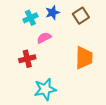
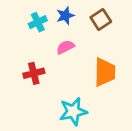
pink semicircle: (44, 38) -> (65, 47), moved
cyan star: (45, 89) -> (73, 111), moved

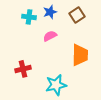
cyan cross: (38, 22) -> (29, 17), turned 32
red cross: (34, 73) -> (23, 69), moved

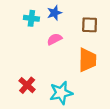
brown square: (77, 15) -> (90, 25), moved, turned 35
red cross: (23, 69) -> (27, 85), moved, turned -35

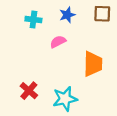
blue star: (54, 13) -> (67, 15), moved
brown square: (90, 25) -> (102, 14), moved

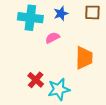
cyan cross: (33, 20) -> (30, 18), size x1.6
red cross: (29, 91) -> (36, 80), moved

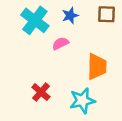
cyan cross: (30, 18) -> (35, 20), turned 30
cyan star: (59, 89) -> (82, 101), moved

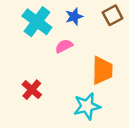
brown square: (107, 14) -> (113, 15), turned -30
red cross: (41, 92) -> (32, 90), moved

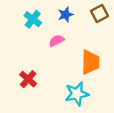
cyan cross: (37, 22) -> (33, 19), size x0.7

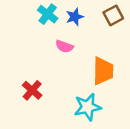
cyan cross: (33, 19) -> (48, 14), moved
pink semicircle: (56, 41) -> (64, 46), turned -133

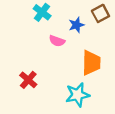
blue star: (75, 17) -> (76, 25), moved

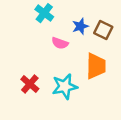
brown square: (100, 13) -> (103, 30), moved, turned -36
cyan star: (78, 95) -> (65, 86), moved

